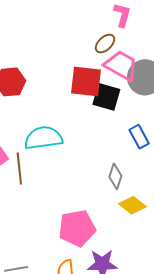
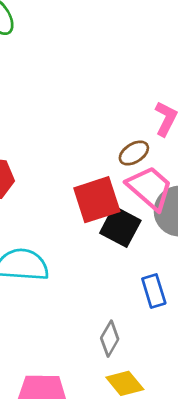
red square: (86, 82) -> (97, 200), turned -36

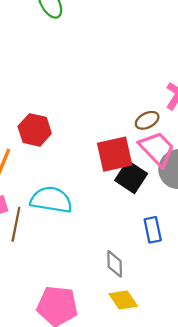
gray diamond: (110, 339) -> (115, 264), turned -36

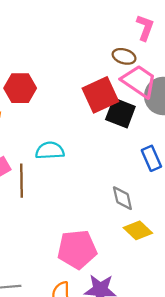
brown ellipse: (147, 120) -> (124, 56), turned 55
cyan semicircle: (51, 200) -> (50, 151), size x0.7

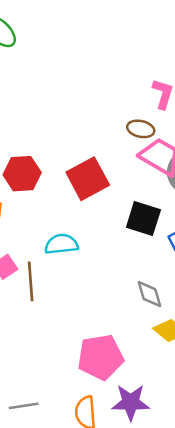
red square: (100, 95) -> (88, 179), moved
black square: (120, 113) -> (143, 219), moved

